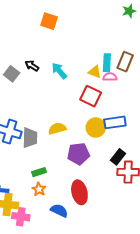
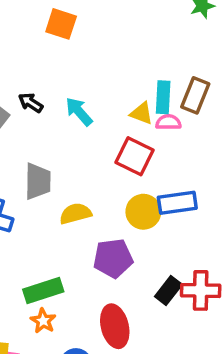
gray trapezoid: (30, 138) -> (38, 181), moved
black rectangle: (118, 157) -> (168, 290), moved
green rectangle: (39, 172) -> (43, 290), size x1.5

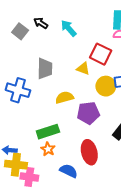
yellow triangle: (142, 113) -> (83, 69), moved
yellow semicircle: (75, 214) -> (64, 97), moved

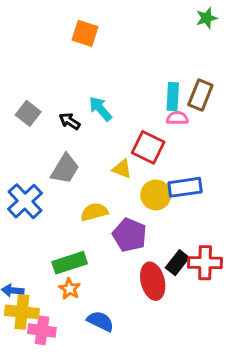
black arrow: (41, 23) -> (70, 121), moved
gray trapezoid: (45, 69) -> (65, 169), turned 30
blue cross: (18, 90) -> (25, 201), turned 30
purple pentagon: (88, 113) -> (130, 235), turned 30
red ellipse: (89, 152) -> (153, 281), moved

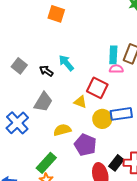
green rectangle: (70, 263) -> (46, 163), turned -30

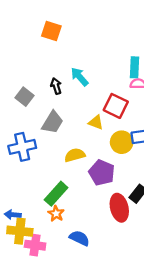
orange square: (56, 14) -> (51, 31), moved
gray square: (19, 66) -> (24, 97), moved
black arrow: (46, 71) -> (56, 86), turned 40
blue cross: (17, 123) -> (22, 147), turned 30

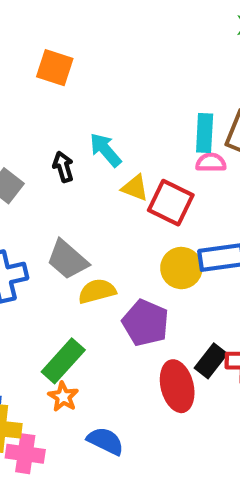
gray trapezoid: (53, 122) -> (67, 260), moved, turned 100
yellow triangle: (96, 122) -> (135, 188), moved

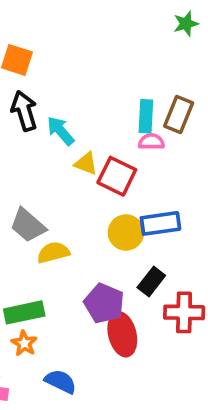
black arrow: (63, 167) -> (24, 111), moved, size x1.5
purple pentagon: (145, 323) -> (104, 303), moved
green rectangle: (63, 361) -> (24, 312), turned 36
black rectangle: (211, 361) -> (151, 282), moved

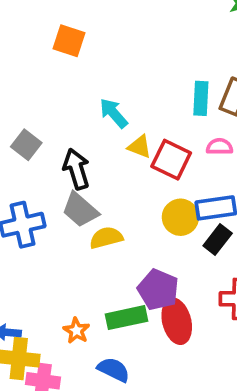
black arrow: (24, 111) -> (76, 169), moved
pink semicircle: (151, 142) -> (219, 147), moved
black rectangle: (151, 282) -> (218, 240), moved
green rectangle: (24, 312) -> (127, 318), moved

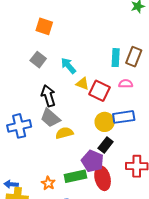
gray square: (26, 145) -> (38, 60), moved
black rectangle: (218, 240) -> (106, 145), moved

